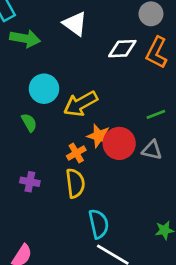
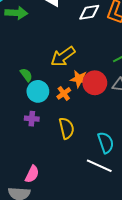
cyan circle: (44, 89) -> (38, 91), moved
yellow semicircle: (75, 183) -> (66, 128), moved
cyan semicircle: (99, 224) -> (106, 143), moved

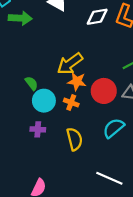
orange star: (79, 79) -> (77, 81), moved
orange cross: (64, 93) -> (71, 103), turned -32
cyan semicircle: (106, 143) -> (114, 128), moved, turned -110

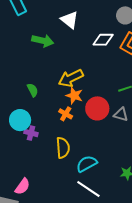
green arrow: (20, 18) -> (43, 41), moved
cyan circle: (44, 101) -> (20, 120), moved
cyan semicircle: (114, 128) -> (87, 164), moved

